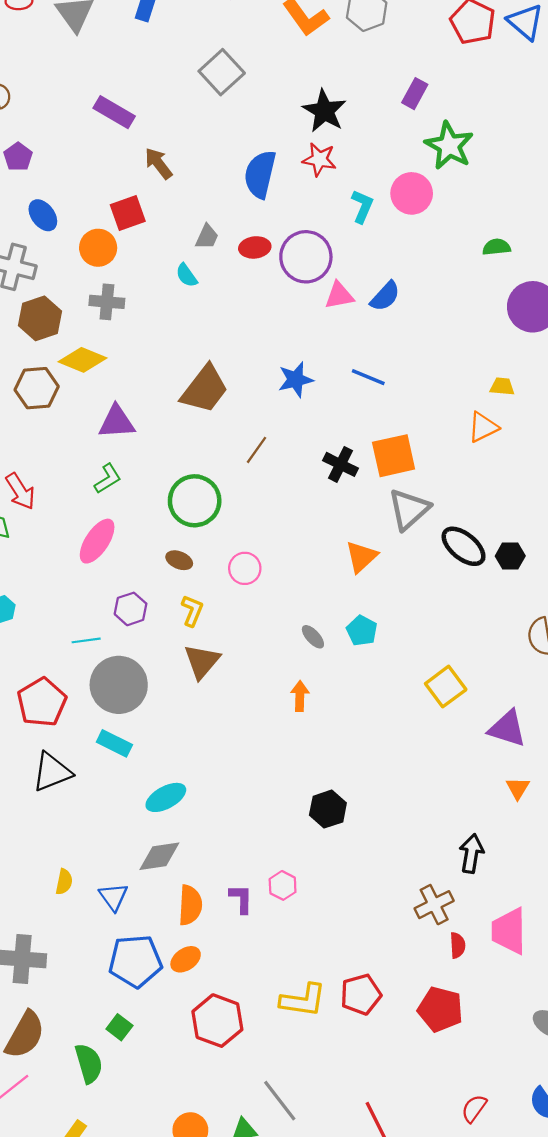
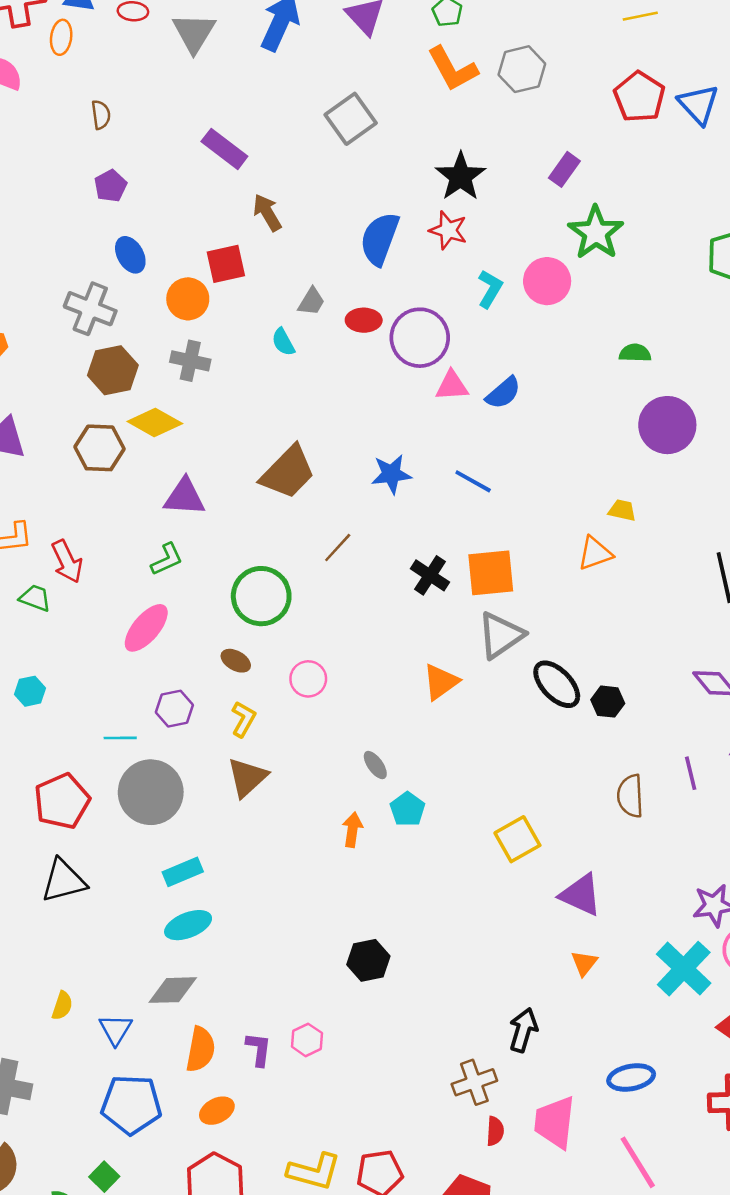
cyan pentagon: (362, 631) -> (408, 809), moved
cyan rectangle: (114, 743) -> (183, 872), moved, turned -56
orange ellipse: (186, 959) -> (217, 1111), moved

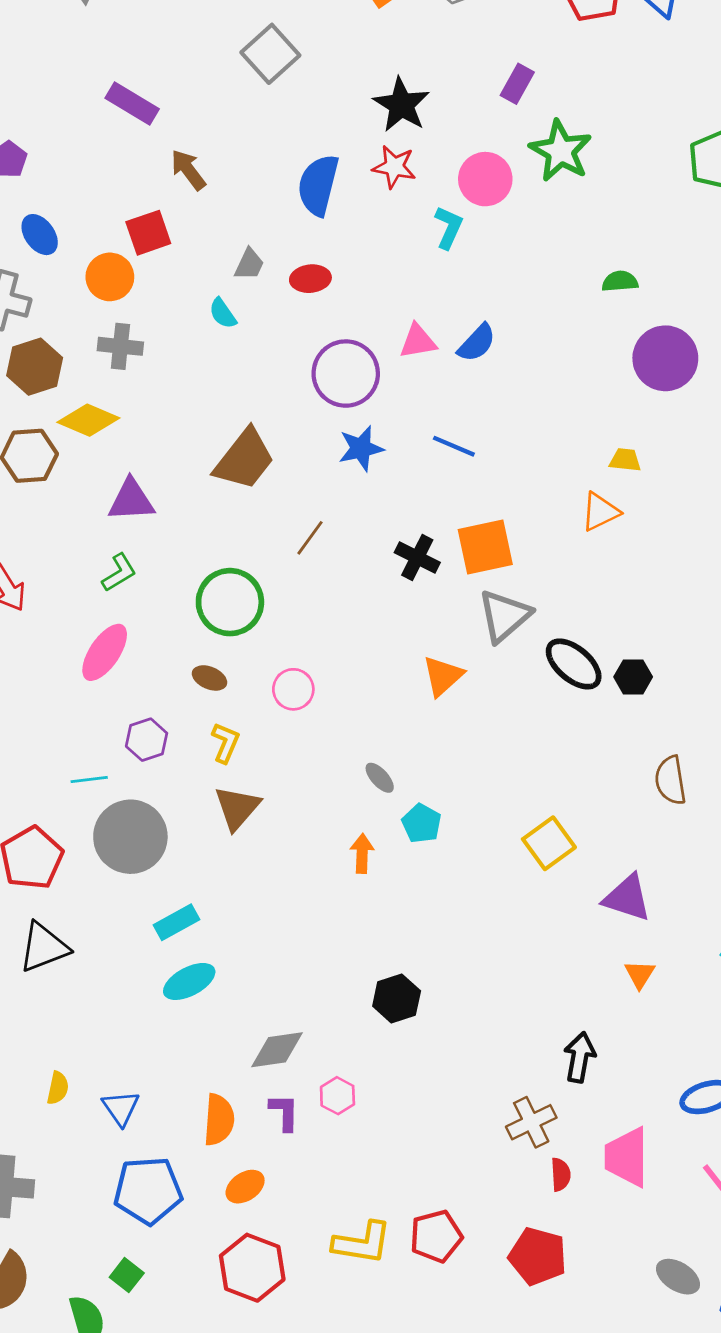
pink circle: (547, 281) -> (485, 179), moved
purple circle: (420, 338) -> (346, 374), moved
gray diamond: (173, 990) -> (277, 1050), moved

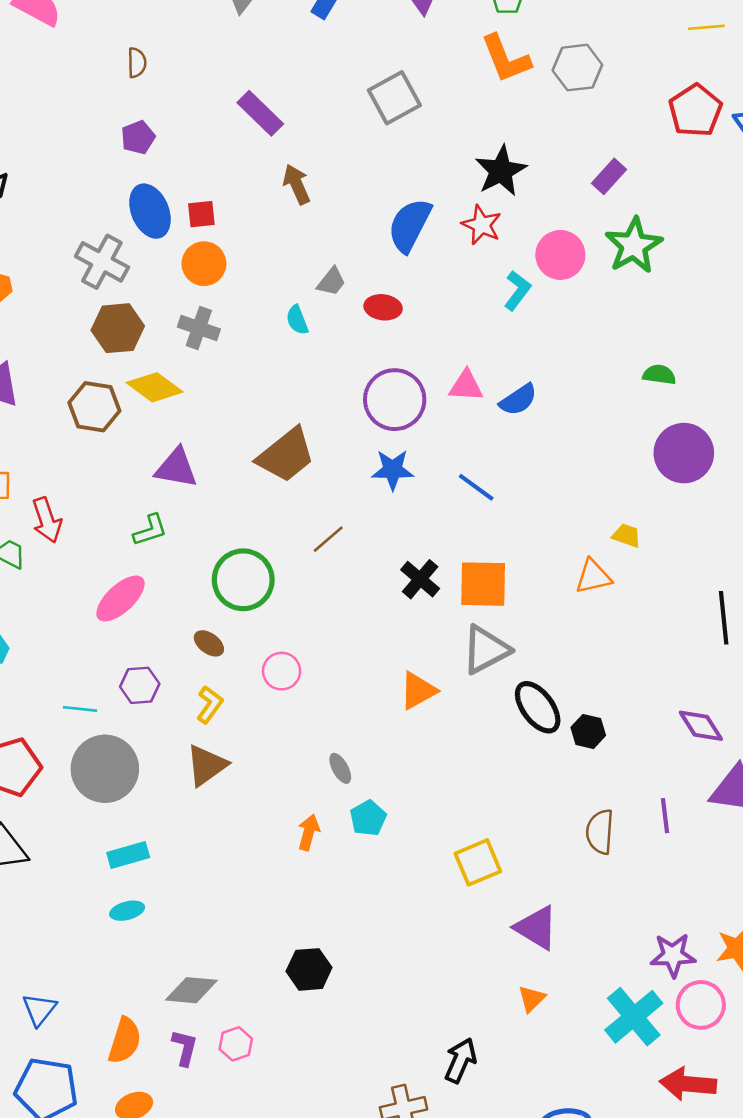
red square: (148, 233) -> (201, 214), moved, size x0.7
blue ellipse: (40, 235) -> (150, 211), size x1.4
cyan ellipse: (189, 981) -> (127, 911), size x0.7

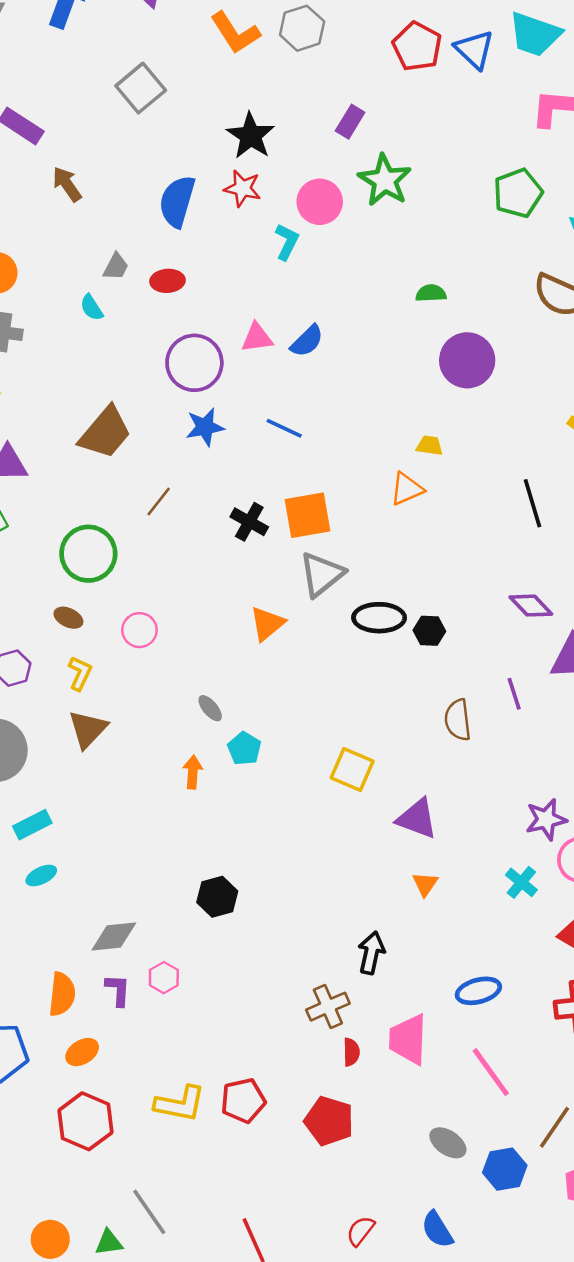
black ellipse: (538, 707) -> (379, 618), turned -42
yellow square: (478, 862) -> (352, 770), turned -33
cyan cross: (634, 1017) -> (521, 882), size x0.6

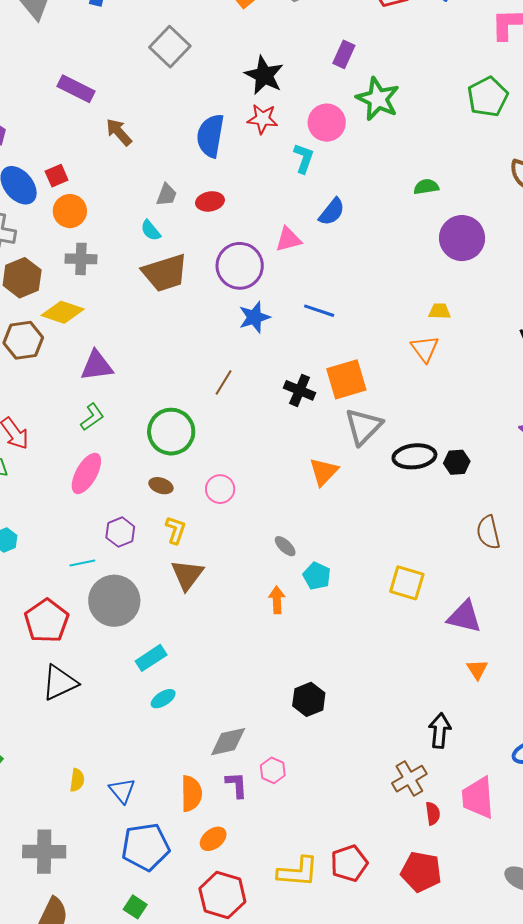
blue semicircle: (307, 341) -> (332, 212), moved
brown trapezoid: (105, 433) -> (165, 273), moved, turned 39
orange triangle: (407, 489) -> (425, 349), turned -36

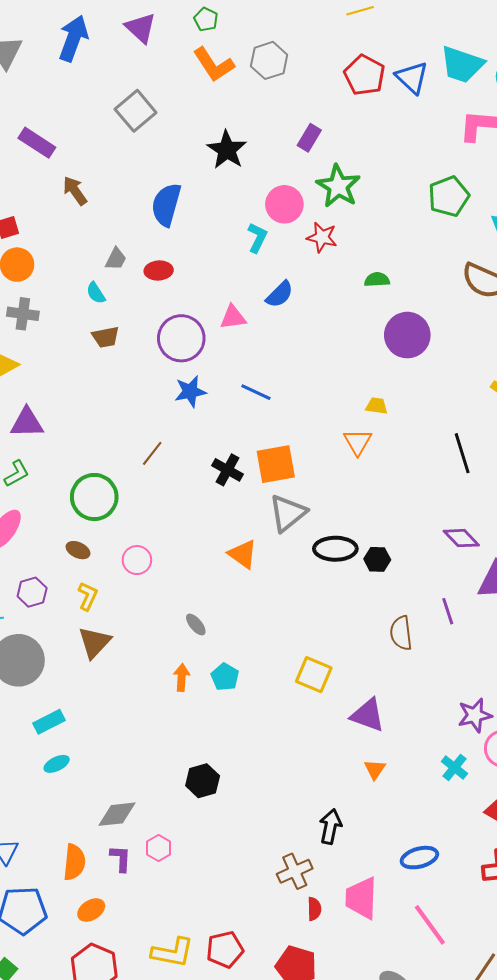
red star: (262, 119) -> (322, 237), moved
brown trapezoid: (165, 273) -> (106, 337), size x0.6
orange triangle: (324, 472) -> (243, 554), turned -44
cyan pentagon: (317, 576) -> (225, 677), moved

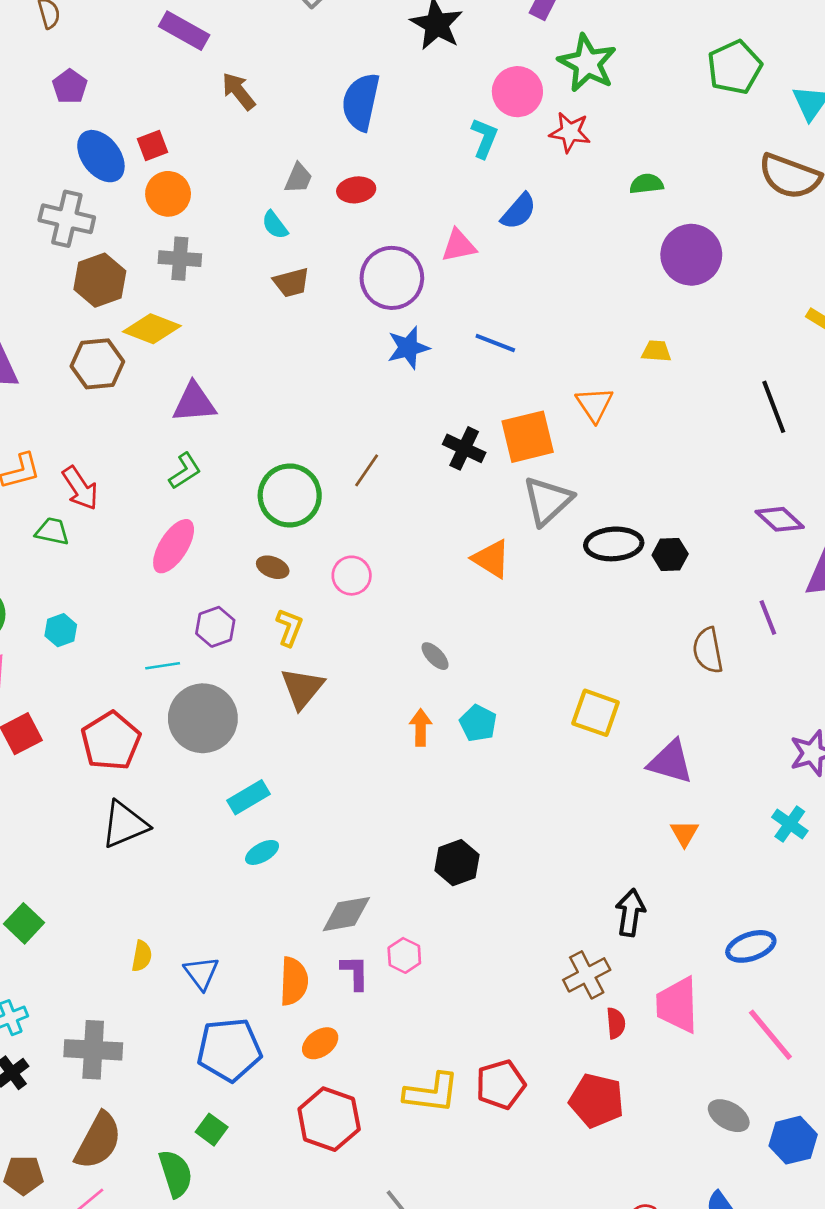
orange triangle: (358, 442) -> (594, 404), moved
brown line: (152, 453) -> (367, 470), moved

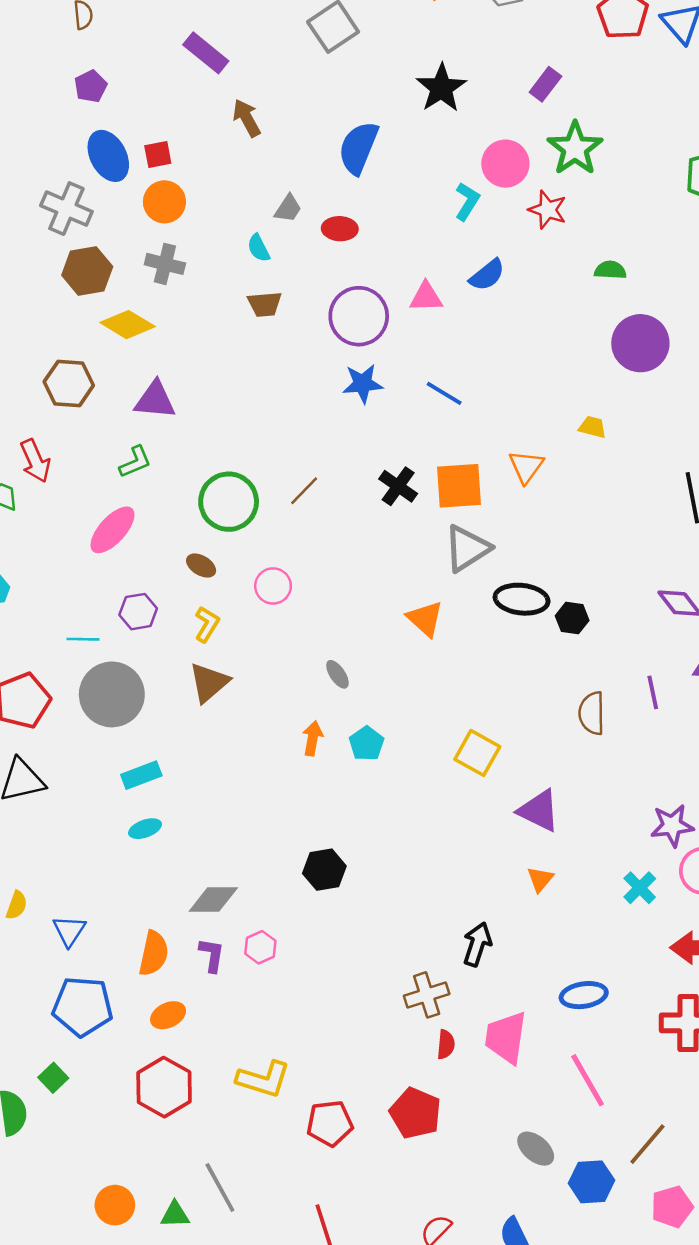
brown hexagon: (97, 364) -> (69, 384), moved
orange triangle: (491, 559) -> (425, 619), moved
red pentagon: (501, 1085) -> (330, 1123), moved

